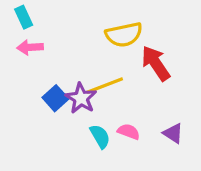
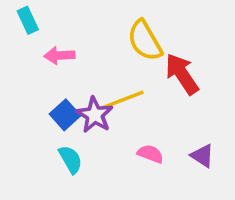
yellow semicircle: (124, 35) -> (145, 41), turned 72
pink arrow: (30, 47) -> (59, 55), moved
cyan semicircle: (100, 136) -> (71, 159), moved

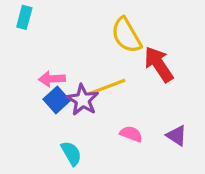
cyan rectangle: (28, 20) -> (24, 17), turned 40
pink arrow: (59, 55) -> (52, 79), moved
cyan semicircle: (71, 159) -> (71, 153), moved

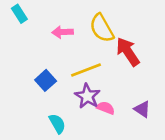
cyan rectangle: (24, 17) -> (19, 14), turned -48
pink arrow: (52, 79) -> (63, 32), moved
purple star: (83, 100) -> (87, 96), moved

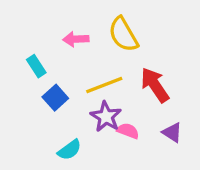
cyan rectangle: (19, 14) -> (36, 66), moved
red arrow: (128, 52) -> (155, 85), moved
cyan semicircle: (57, 124) -> (69, 150), turned 84

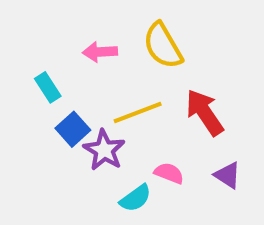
purple star: (106, 117) -> (104, 150), moved
cyan semicircle: (69, 150) -> (136, 198), moved

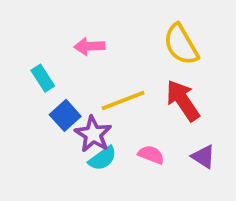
yellow semicircle: (163, 46) -> (181, 44), moved
cyan semicircle: (136, 198) -> (102, 158), moved

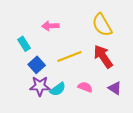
purple star: (93, 134) -> (40, 86), moved, turned -30

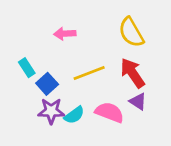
cyan rectangle: (24, 44) -> (27, 68), moved
pink semicircle: (85, 87) -> (110, 112), size x1.5
purple triangle: (115, 88) -> (138, 101), moved

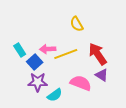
yellow semicircle: (131, 32) -> (77, 24), moved, size x0.7
pink arrow: (65, 34) -> (48, 49), moved
cyan semicircle: (74, 115) -> (55, 95), moved

